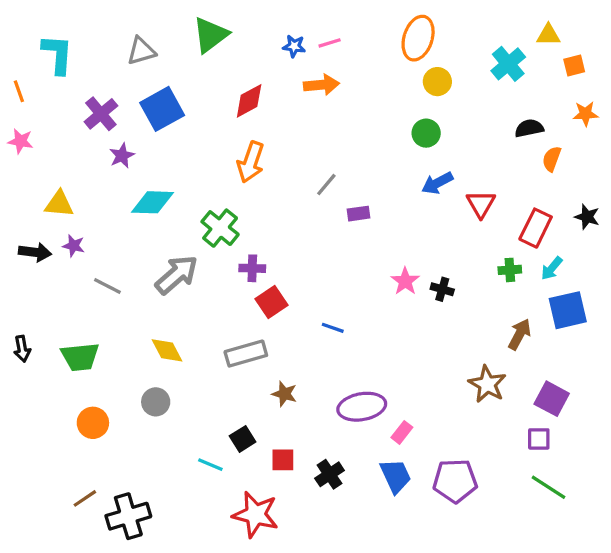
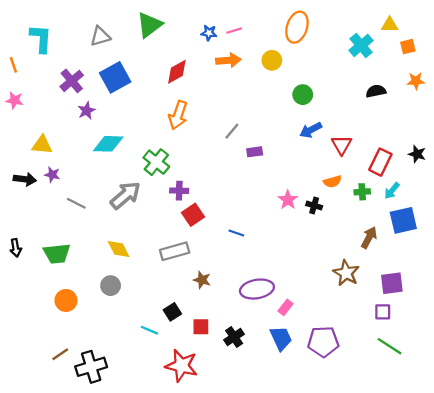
yellow circle: (437, 82) -> (272, 60), moved
orange semicircle: (552, 159) -> (332, 182), moved, turned -126
purple square: (552, 399) -> (392, 283), turned -35

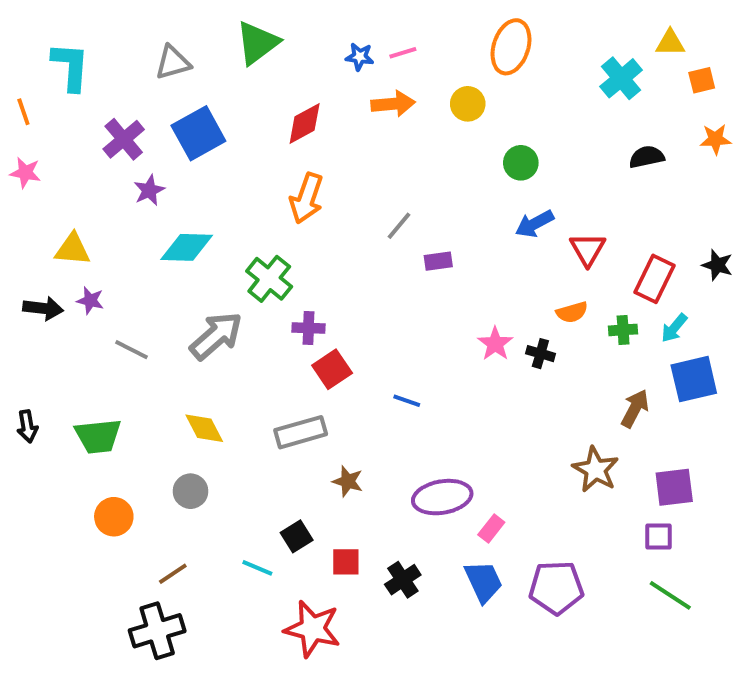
brown line: (60, 354) -> (173, 574), moved

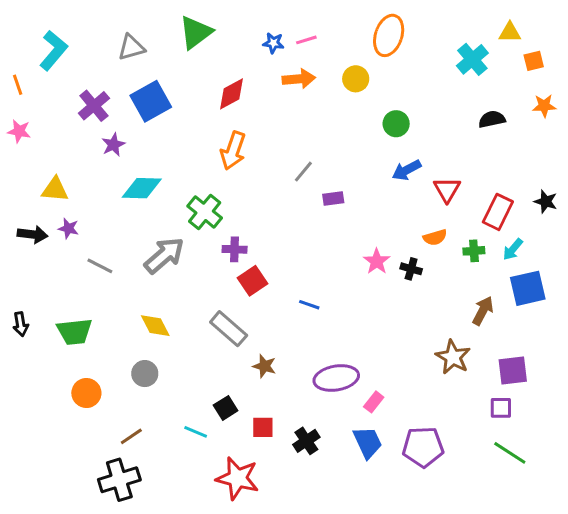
cyan L-shape: (71, 66) -> (54, 50), turned 36
gray rectangle: (301, 432) -> (229, 329), turned 57

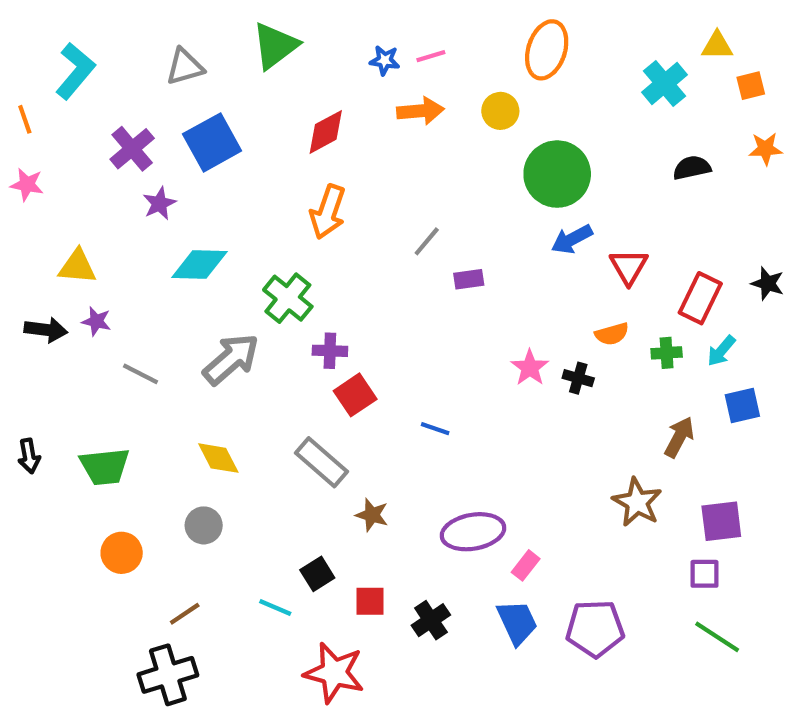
green circle: (396, 124) -> (557, 174), size x1.8
blue square: (528, 288) -> (742, 405), size x0.7

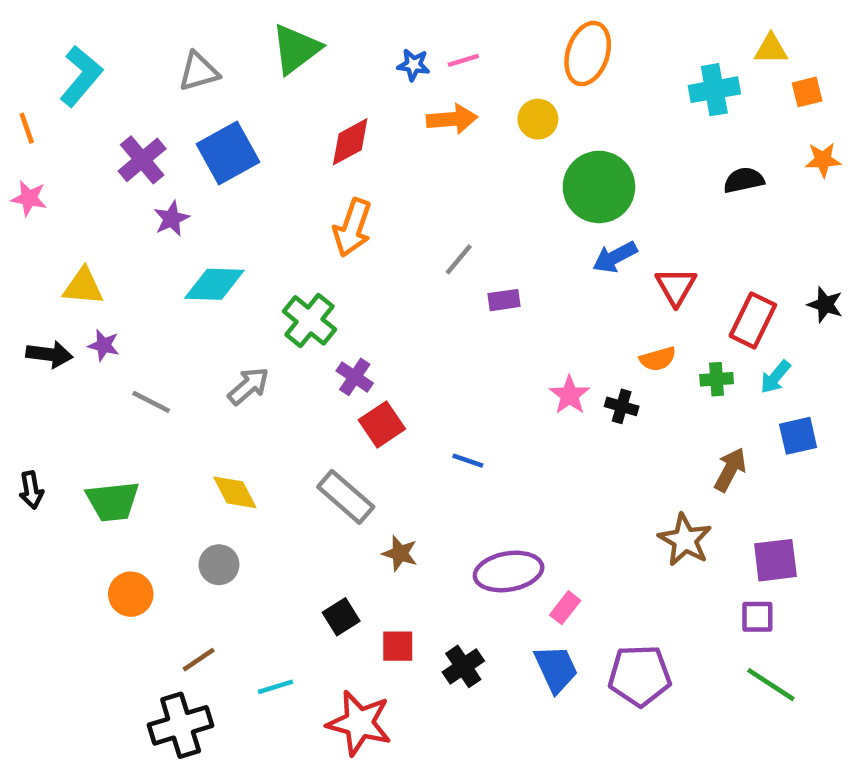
cyan cross: (664, 84) -> (714, 90), turned 30
purple cross: (330, 351) -> (355, 377), turned 32
gray arrow: (231, 359) -> (248, 386), size x0.7
cyan line: (275, 607) -> (276, 687), moved, turned -40

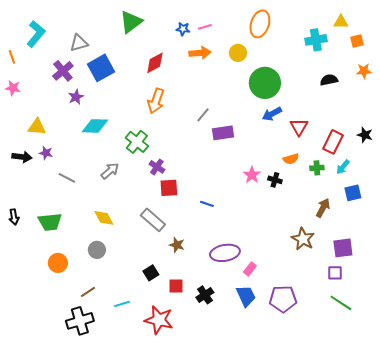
gray triangle: (199, 72) -> (79, 43), moved
purple rectangle: (504, 300) -> (223, 133), size x1.5
red square: (382, 424) -> (169, 188), turned 30

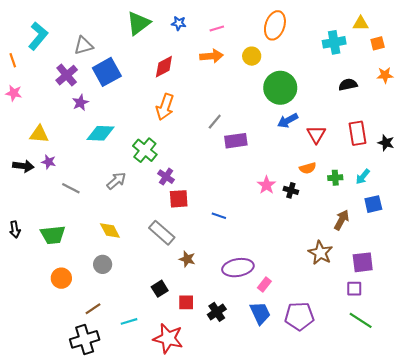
blue star: (183, 29) -> (179, 23), moved
red rectangle: (333, 142) -> (357, 133), moved, turned -35

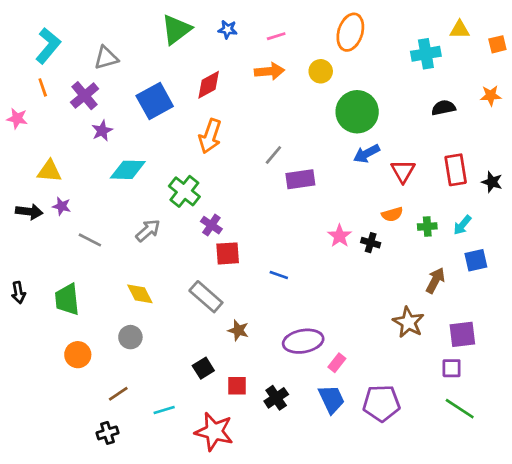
orange square: (378, 43) -> (497, 44), moved
orange line: (13, 60) -> (43, 87), moved
blue square: (107, 72) -> (155, 101), moved
green trapezoid: (53, 235) -> (67, 299), turned 90
black cross: (85, 339) -> (107, 433), size x0.6

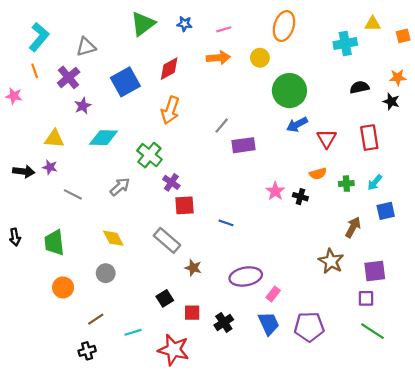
yellow triangle: (49, 171) -> (54, 139), moved
black star: (492, 182) -> (391, 101), moved

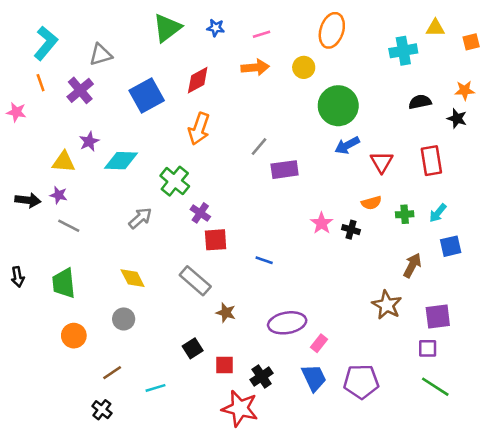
purple star: (83, 106) -> (89, 141), moved
gray line: (73, 194) -> (69, 226), moved
red star: (174, 350) -> (240, 408), moved
black cross: (87, 351) -> (102, 410), turned -35

